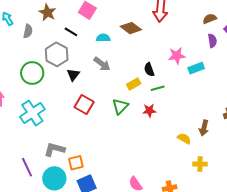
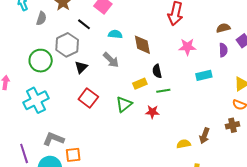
brown diamond: (131, 28) -> (142, 45), moved, turned 35
pink star: (177, 56) -> (187, 47), moved
yellow semicircle: (184, 139) -> (184, 144), turned -48

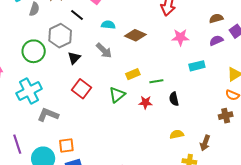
brown diamond: (142, 45) -> (135, 35), turned -55
purple semicircle: (223, 50) -> (216, 40), turned -112
black semicircle: (157, 71) -> (174, 99), moved
brown arrow: (204, 136) -> (205, 143), moved
gray L-shape: (53, 139) -> (48, 115), moved

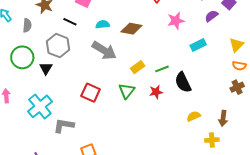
green circle: (34, 51) -> (22, 57), moved
gray arrow: (104, 51) -> (104, 50), size x1.4
black triangle: (74, 58) -> (46, 68), moved
black semicircle: (174, 99) -> (183, 82), size x1.5

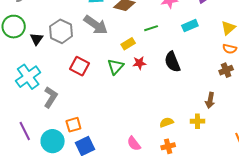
gray hexagon: (58, 46) -> (61, 31), moved
green line: (162, 69) -> (151, 28), moved
red star: (156, 92) -> (139, 63), moved
yellow semicircle: (194, 116) -> (166, 122), moved
gray L-shape: (64, 125) -> (51, 97), turned 110

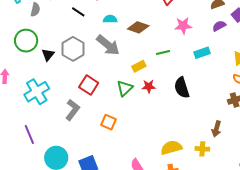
gray L-shape: (51, 97) -> (73, 110), moved
yellow semicircle: (166, 122) -> (171, 148), size x1.5
orange square: (73, 125) -> (108, 122), moved, turned 35
purple line: (25, 131) -> (29, 135), moved

